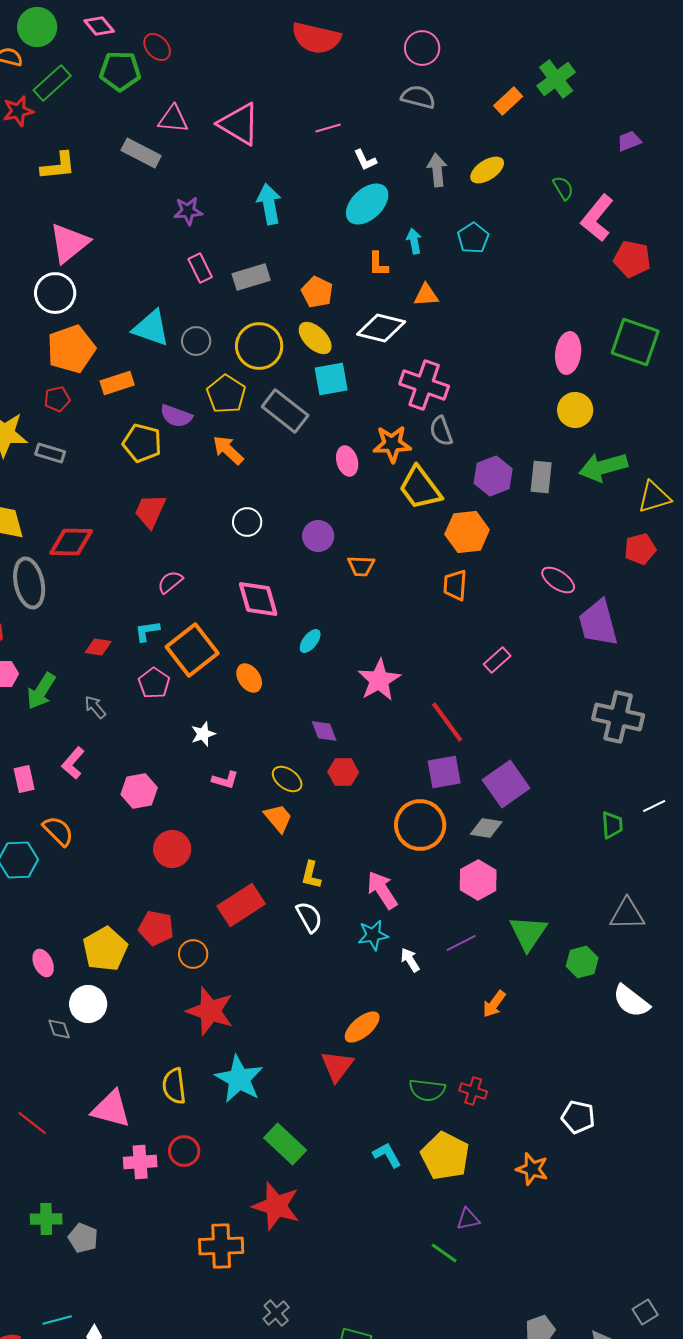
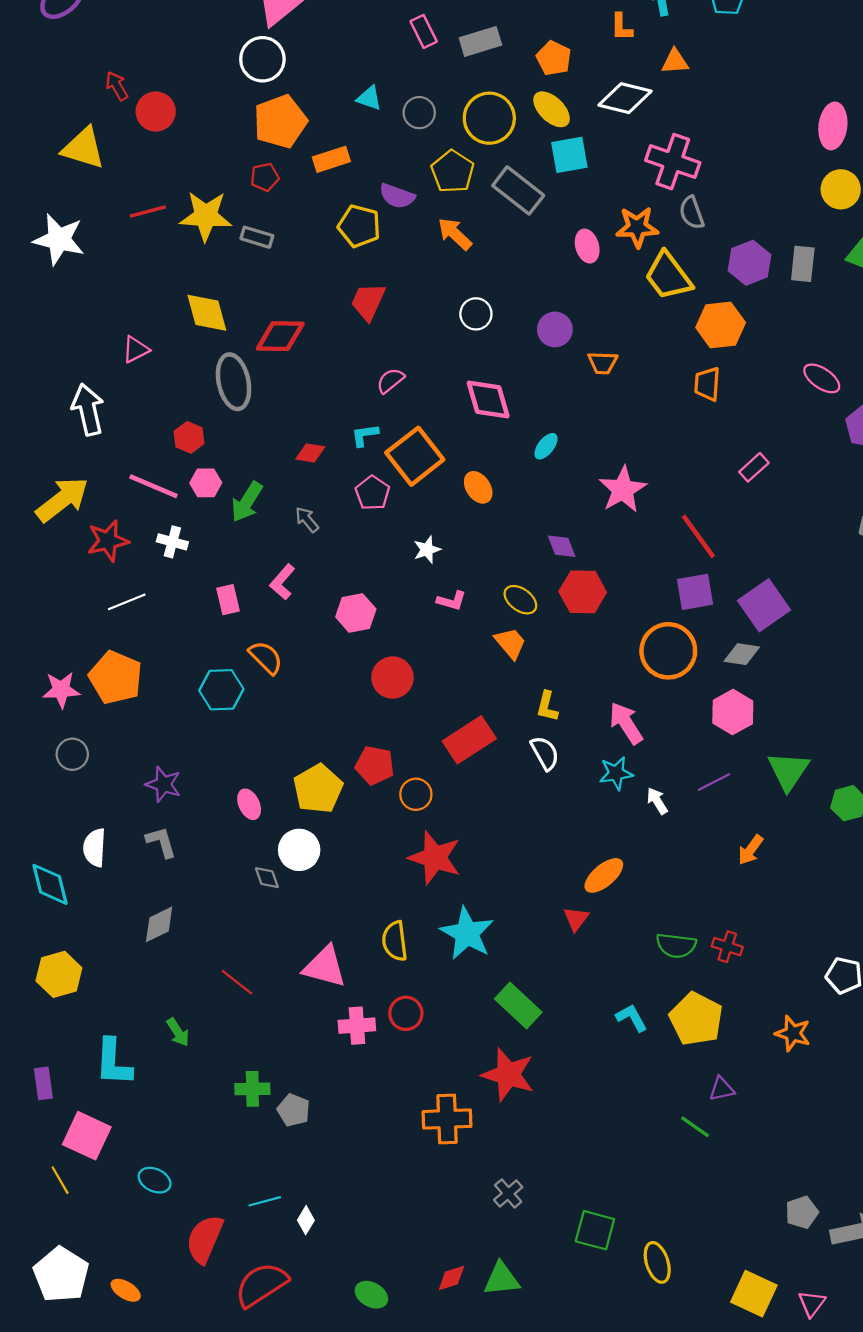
cyan triangle: (151, 328) -> (369, 98), size x0.6
red hexagon: (343, 772) -> (583, 592), size x1.4
red triangle: (337, 1066) -> (576, 919), size x0.7

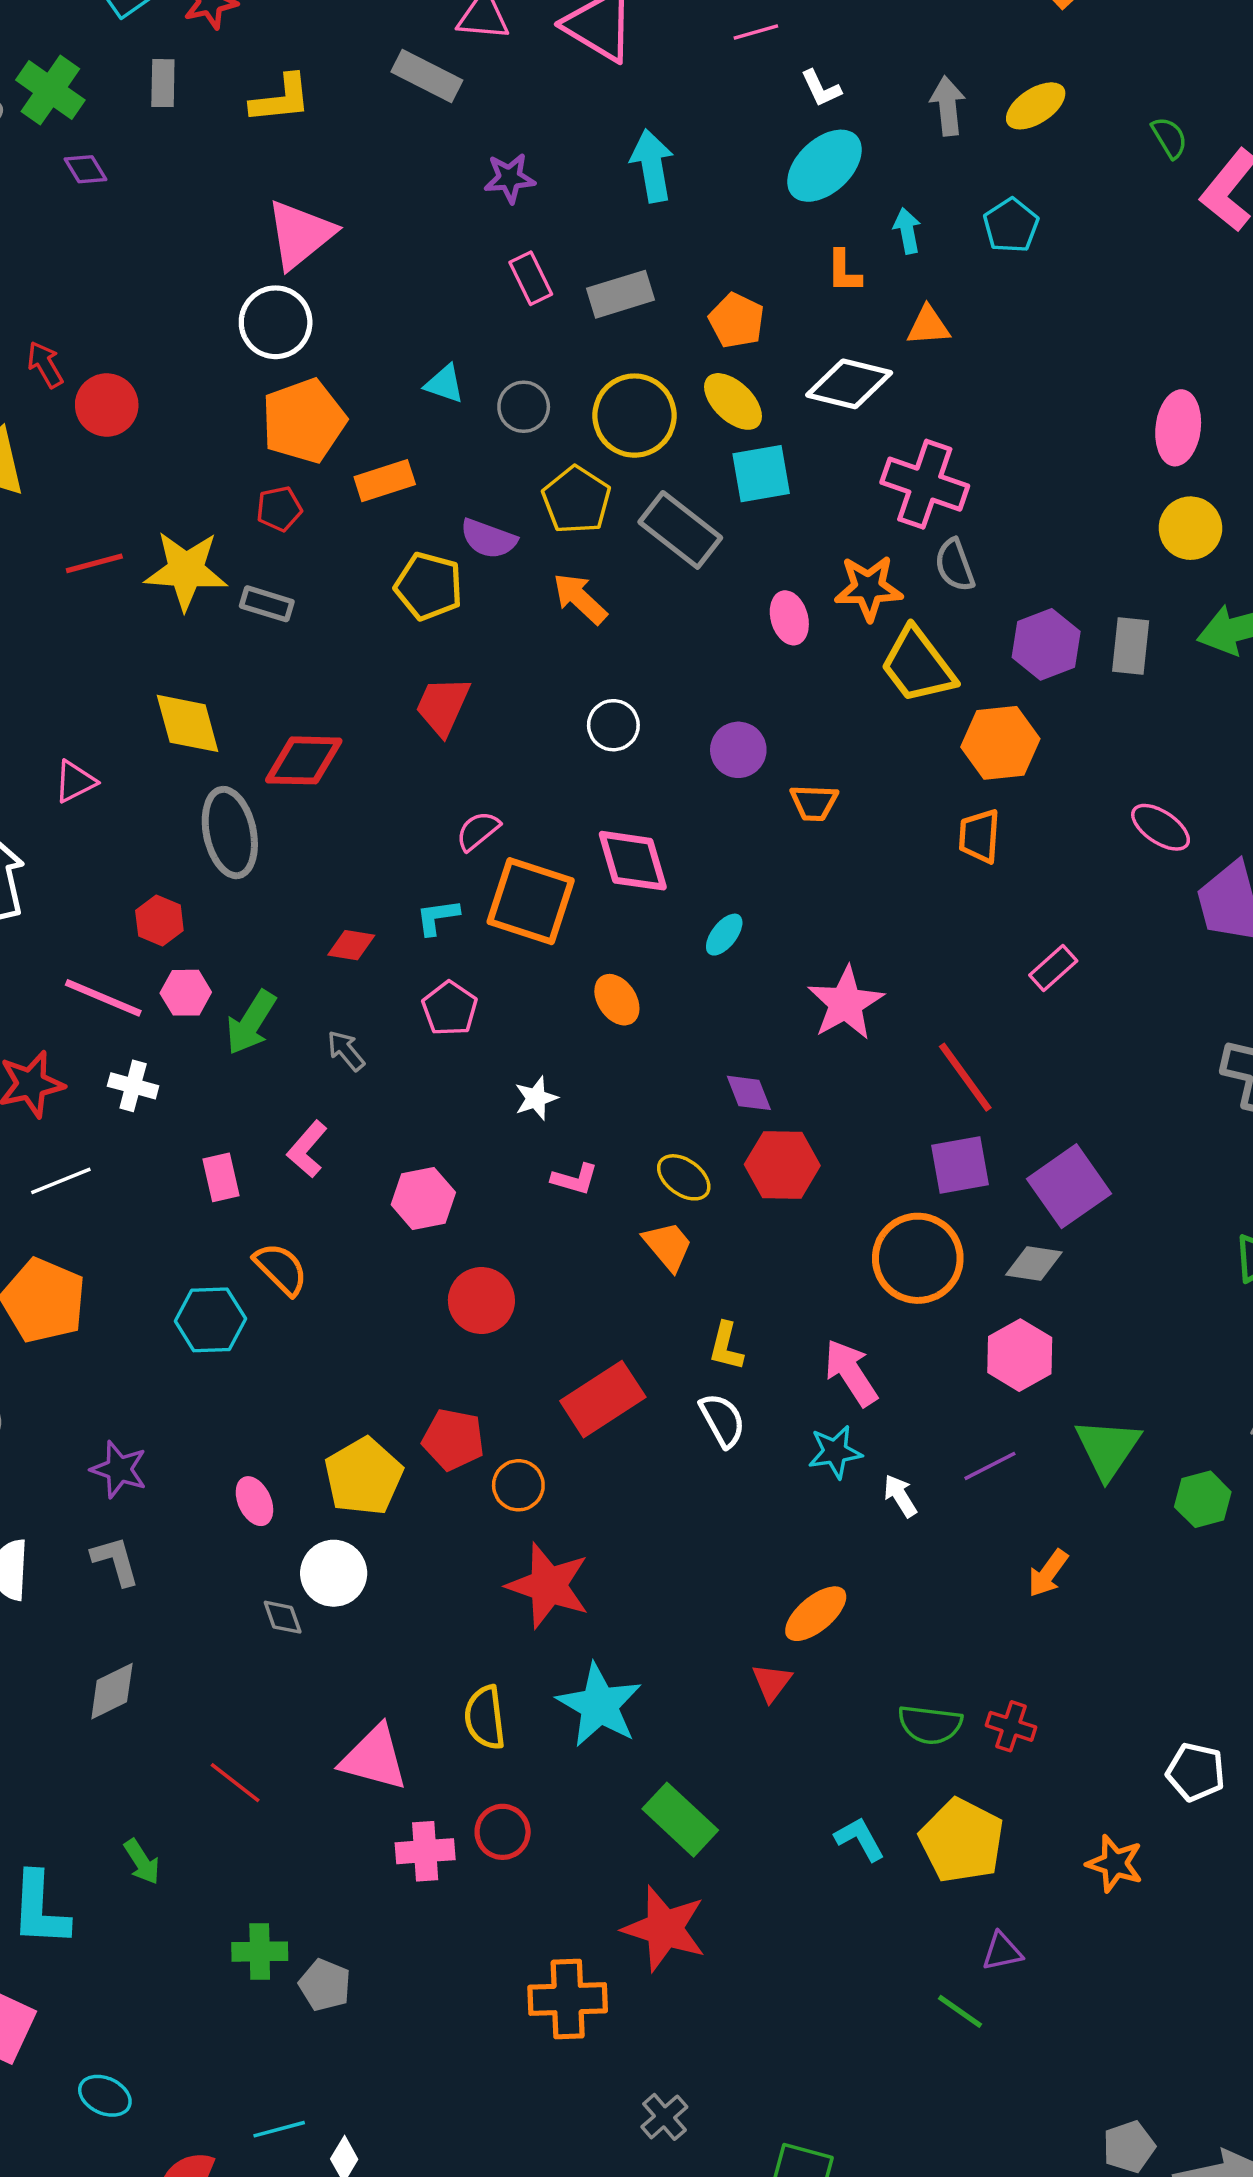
orange square: (415, 456) -> (531, 901), moved, turned -34

